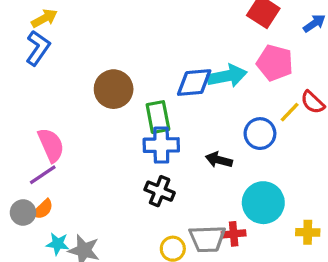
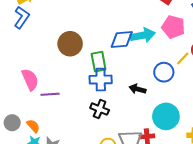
purple line: (43, 175) -> (50, 94), moved, turned 30
orange semicircle: (43, 209) -> (33, 126), moved, turned -88

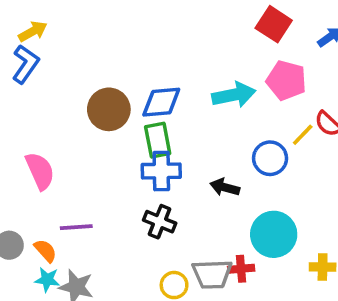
blue diamond: (122, 40) -> (161, 102), moved
purple line: (50, 94) -> (76, 227), moved

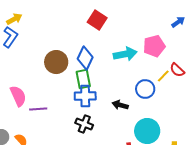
red square: (274, 24) -> (97, 20), moved
pink pentagon: (286, 80) -> (154, 46), turned -30
blue diamond: (161, 102) -> (85, 58), turned -60
purple line: (76, 227) -> (38, 109), moved

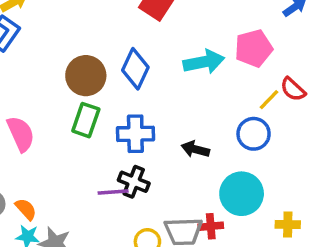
green rectangle: (83, 79) -> (86, 120), moved, turned 30
blue circle: (145, 89) -> (254, 134), moved
purple line: (38, 109) -> (113, 192), moved

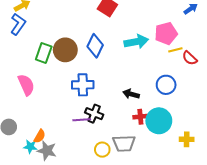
yellow line: (269, 100) -> (175, 50), moved, turned 32
green rectangle: (86, 120) -> (44, 53), moved
blue cross: (135, 134) -> (83, 85), moved
orange semicircle: (26, 209) -> (40, 136), moved, turned 72
red cross: (211, 226) -> (140, 117), moved

